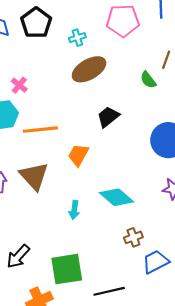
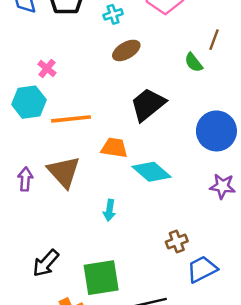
brown ellipse: (89, 69) -> (126, 50), size x0.7
black trapezoid: (108, 117) -> (148, 105), size x1.4
orange trapezoid: (78, 155) -> (114, 148), turned 70
cyan diamond: (116, 197) -> (152, 172), moved

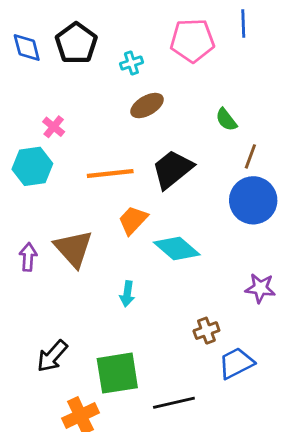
brown line: (214, 40) -> (250, 156), moved
orange line: (71, 119) -> (110, 173), moved
orange trapezoid: (114, 148) -> (133, 220), turned -56
purple star: (222, 186) -> (260, 288), moved

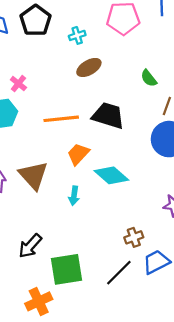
black trapezoid: (173, 169) -> (108, 116), turned 56
cyan arrow: (127, 294) -> (74, 196), moved
black arrow: (52, 356) -> (30, 246), moved
black line: (174, 403) -> (119, 273), moved, turned -32

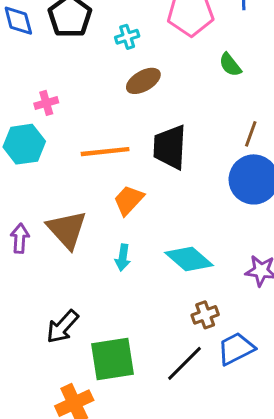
green semicircle: (149, 78) -> (230, 65), moved
pink cross: (18, 84) -> (46, 103), turned 35
black trapezoid: (108, 116) -> (170, 147), turned -104
cyan diamond: (111, 175) -> (189, 259), moved

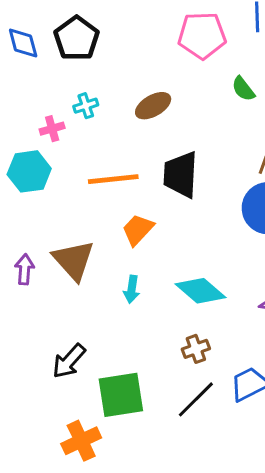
cyan cross: (127, 37) -> (86, 106), moved
brown cross: (205, 315) -> (196, 349), moved

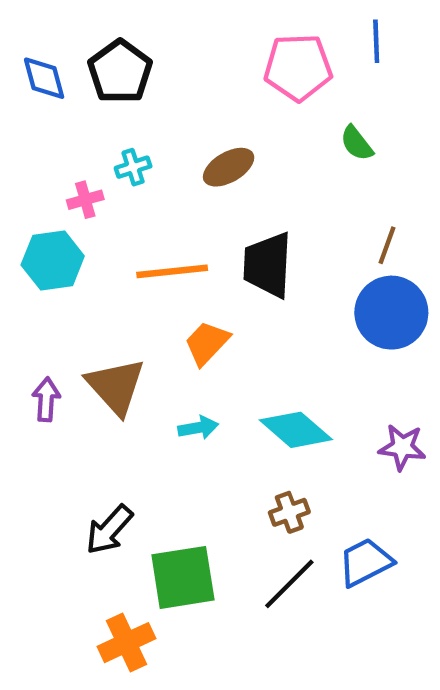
cyan arrow: (132, 289) -> (198, 428), turned -108

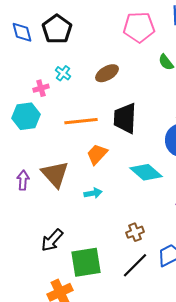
cyan cross: (133, 167) -> (63, 73), turned -35
cyan diamond: (296, 430) -> (146, 172), moved

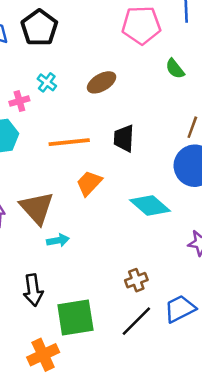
black trapezoid: (125, 118) -> (124, 138), size x0.7
cyan arrow: (93, 193) -> (58, 240), moved
black arrow: (52, 240) -> (33, 290), turned -50

